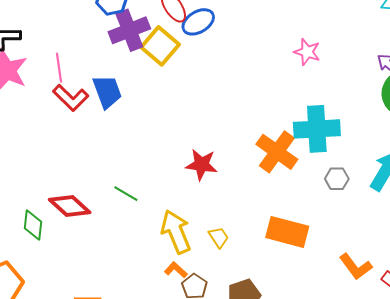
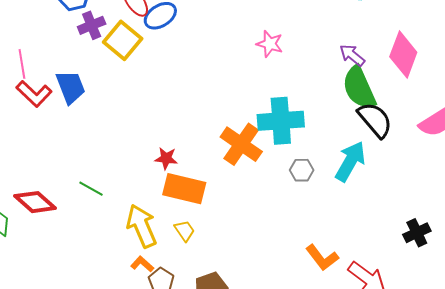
purple cross: (129, 30) -> (92, 25), size x0.7
red star: (202, 165) -> (166, 158), size x0.7
orange rectangle: (287, 232) -> (184, 189), moved

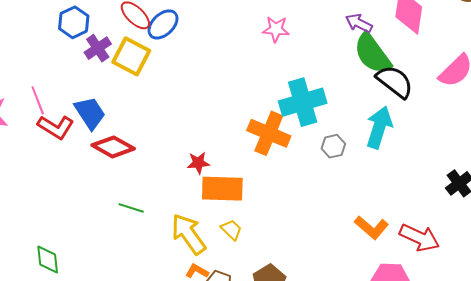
red diamond: (35, 202) -> (113, 147), moved

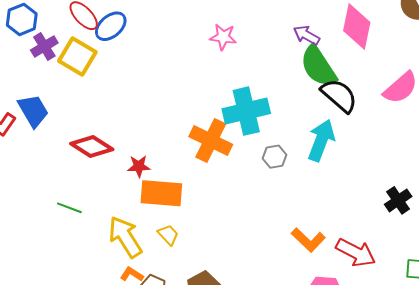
red diamond: (113, 147) -> (92, 147), moved

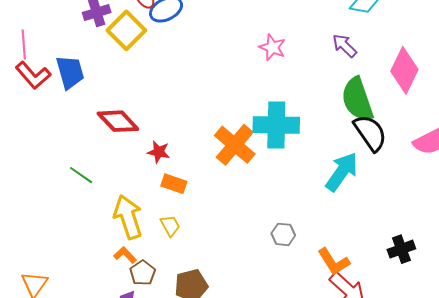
purple arrow: (306, 35) -> (345, 46), moved
gray hexagon: (275, 157) -> (283, 234), moved
orange rectangle: (161, 193) -> (174, 184), size x0.6
orange L-shape: (308, 240) -> (334, 262), moved

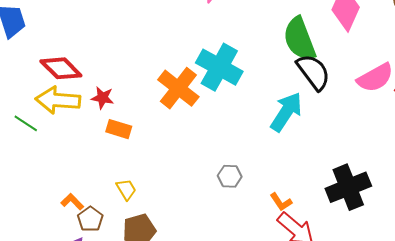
cyan cross: (276, 125) -> (219, 67), turned 30
yellow arrow: (128, 217) -> (58, 100), moved, turned -66
yellow trapezoid: (170, 226) -> (126, 189), moved
black cross: (401, 249) -> (348, 187), size x1.6
orange L-shape: (334, 262) -> (281, 202), size x0.7

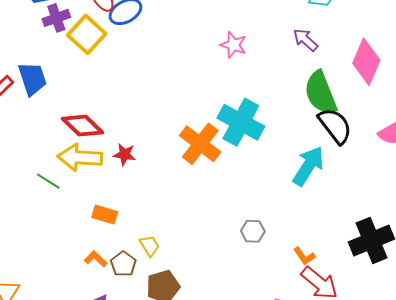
orange rectangle: (119, 129) -> (105, 215), moved
brown pentagon: (90, 219) -> (123, 264), moved

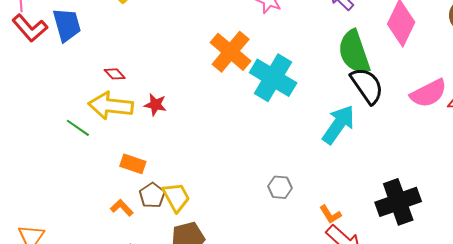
red diamond: (82, 126) -> (115, 74), size x0.5
orange cross: (200, 144) -> (231, 52), moved
yellow trapezoid: (150, 246) -> (176, 197), size x1.4
brown pentagon: (123, 264) -> (152, 195), moved

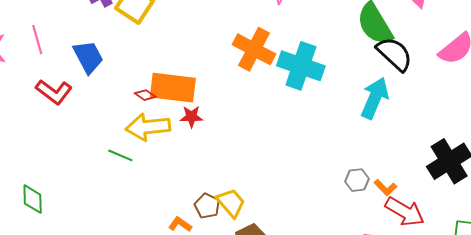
red L-shape: (30, 28) -> (54, 92), moved
orange rectangle: (133, 164) -> (173, 88), moved, size x1.8
gray hexagon: (280, 187) -> (357, 180), moved

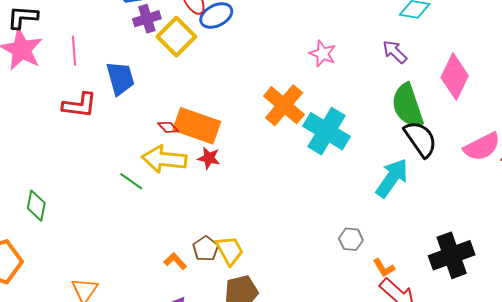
red L-shape: (54, 92) -> (80, 105), turned -42
gray hexagon: (357, 180) -> (351, 239), moved

